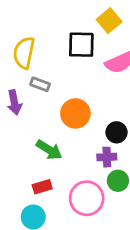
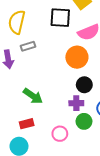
gray rectangle: (40, 84) -> (28, 46), turned -40
orange circle: (75, 113) -> (77, 57), moved
pink circle: (87, 198) -> (60, 134), size x0.6

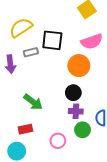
black square: (60, 18) -> (52, 40), moved
yellow semicircle: (17, 22) -> (21, 28), turned 40
black circle: (84, 85) -> (73, 93), moved

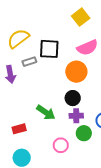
green arrow: (33, 102) -> (46, 112), moved
red rectangle: (25, 129) -> (19, 129), moved

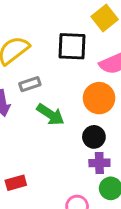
black square: (49, 49) -> (72, 46), moved
green arrow: (46, 112) -> (51, 115), moved

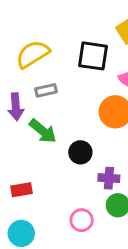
green arrow: (51, 115) -> (43, 131), moved
black circle: (94, 137) -> (80, 152), moved

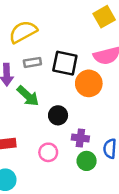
black square: (93, 56) -> (65, 63), moved
pink circle: (82, 220) -> (48, 152), moved

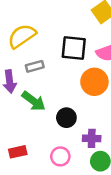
black square: (65, 63) -> (74, 48), moved

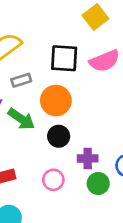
orange circle: (94, 82) -> (56, 101), moved

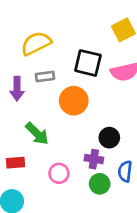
green arrow: (21, 119) -> (37, 134), moved
black circle: (59, 136) -> (109, 138), moved

